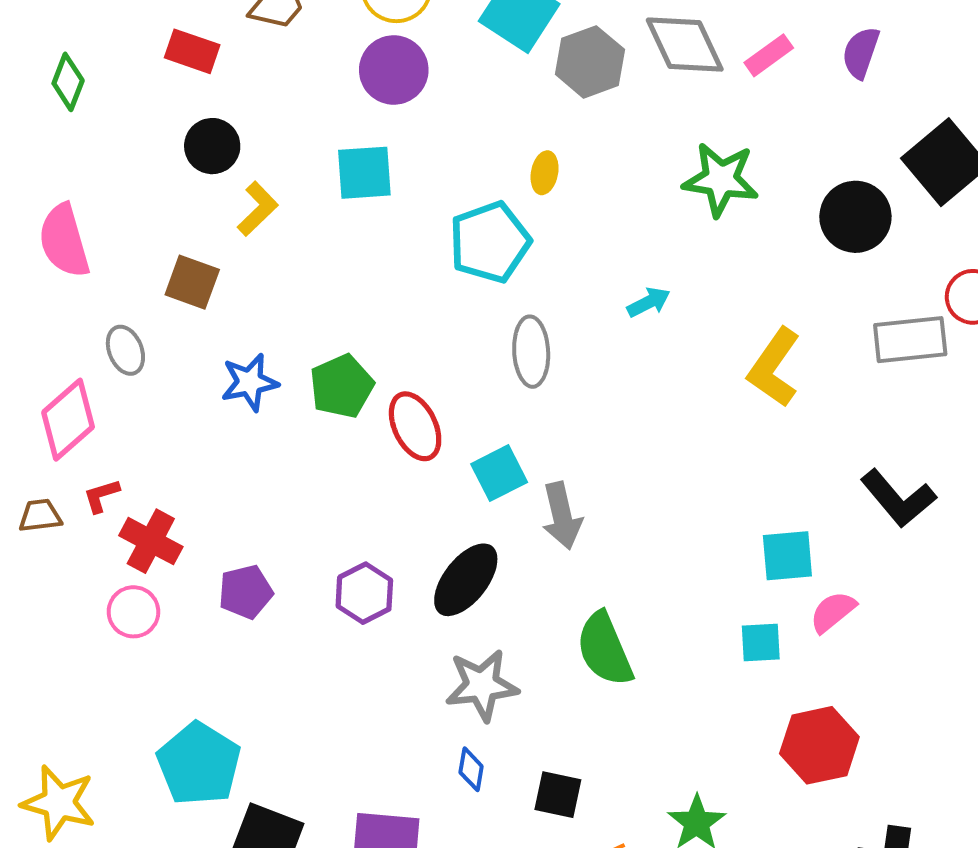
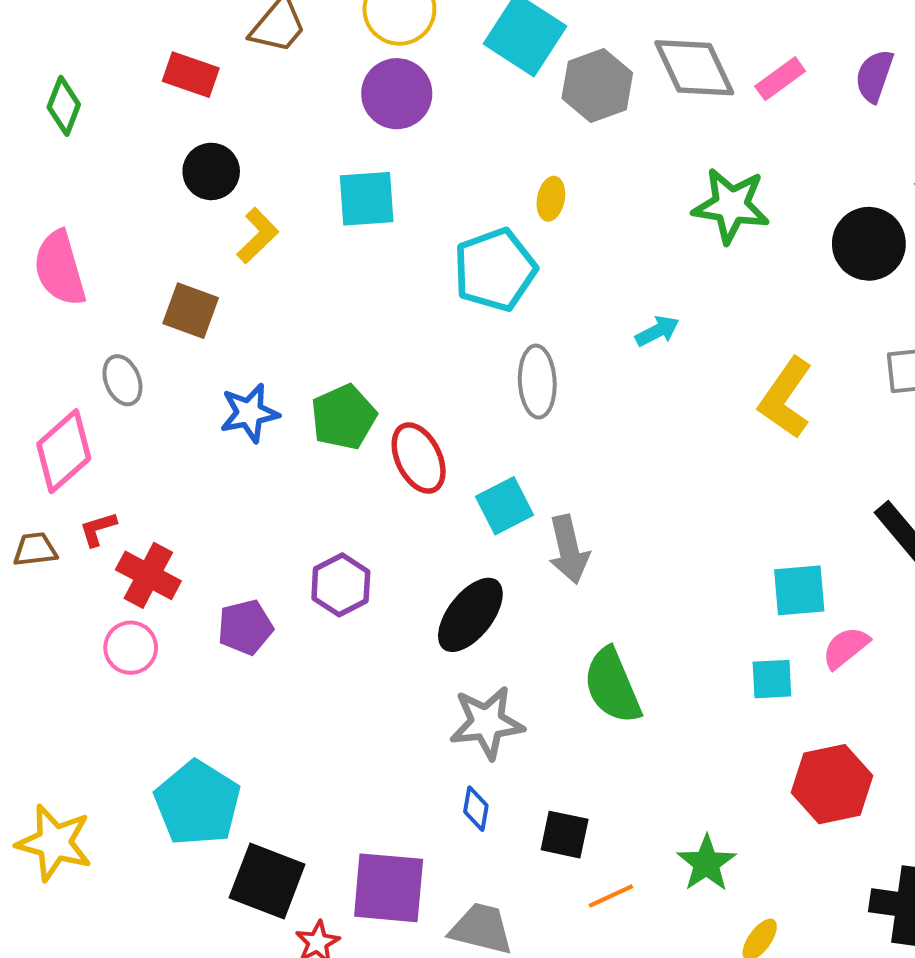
purple hexagon: (364, 593) -> (341, 585), moved

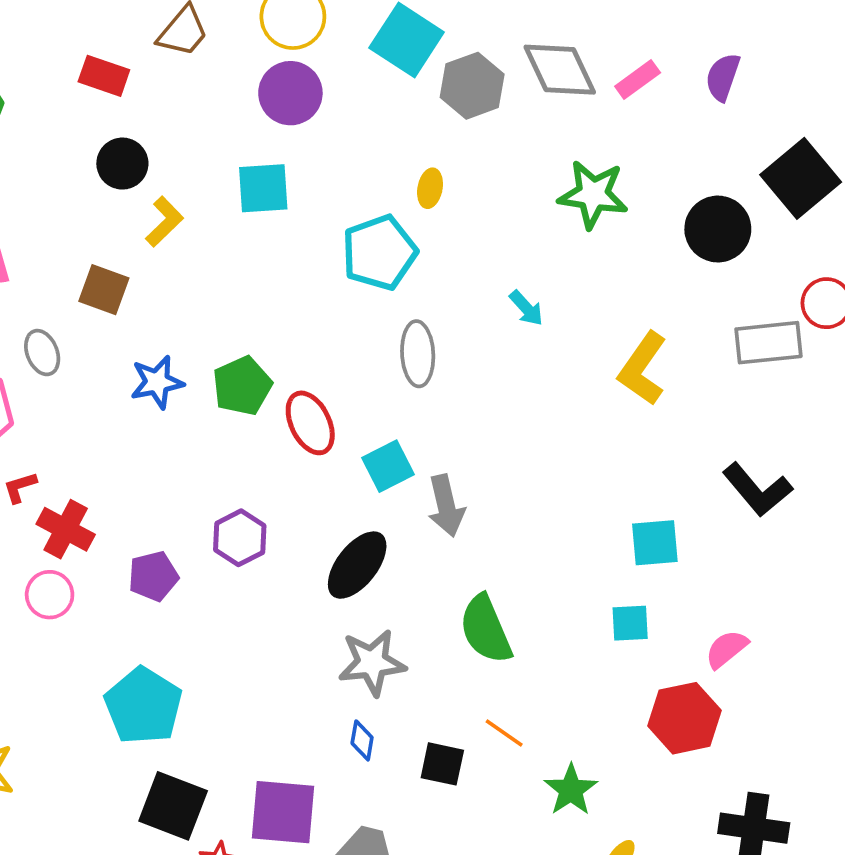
cyan arrow: (657, 331) -> (526, 308), turned 75
pink semicircle: (846, 648) -> (726, 649), moved
cyan pentagon: (198, 803) -> (143, 706), moved
orange line: (611, 896) -> (504, 733), moved, turned 60

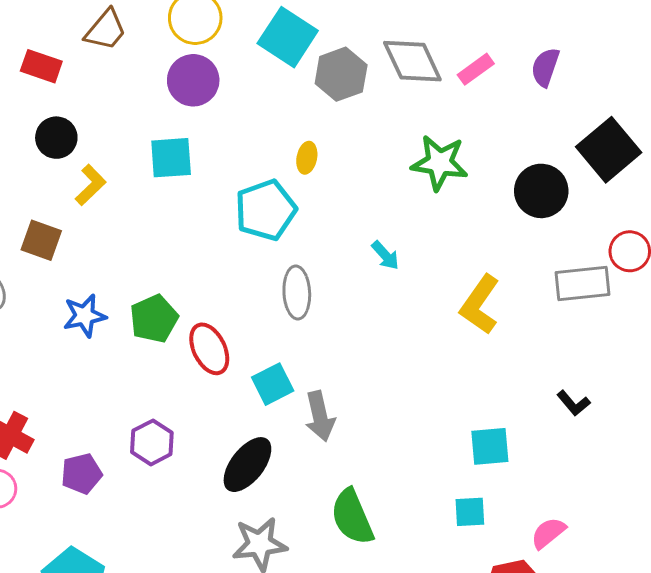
black L-shape: (757, 490) -> (573, 403), size x0.6

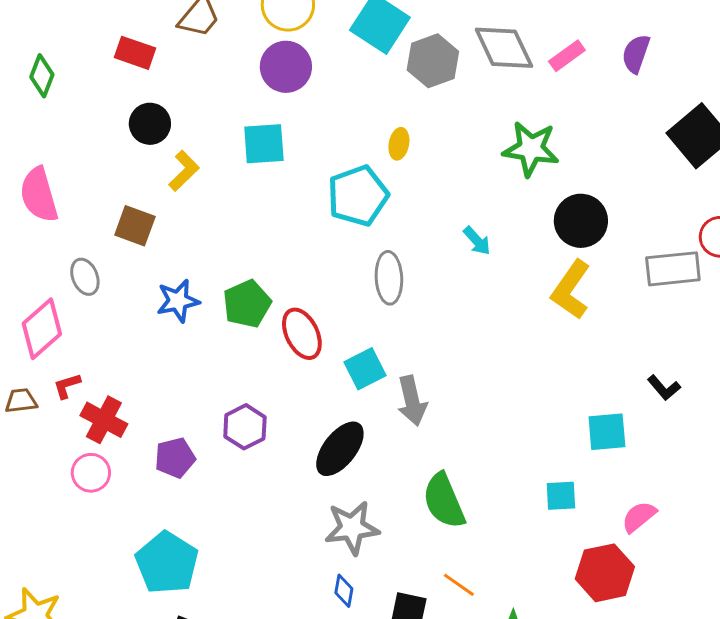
black circle: (541, 191) -> (581, 221), moved
cyan square: (490, 446) -> (607, 432), moved

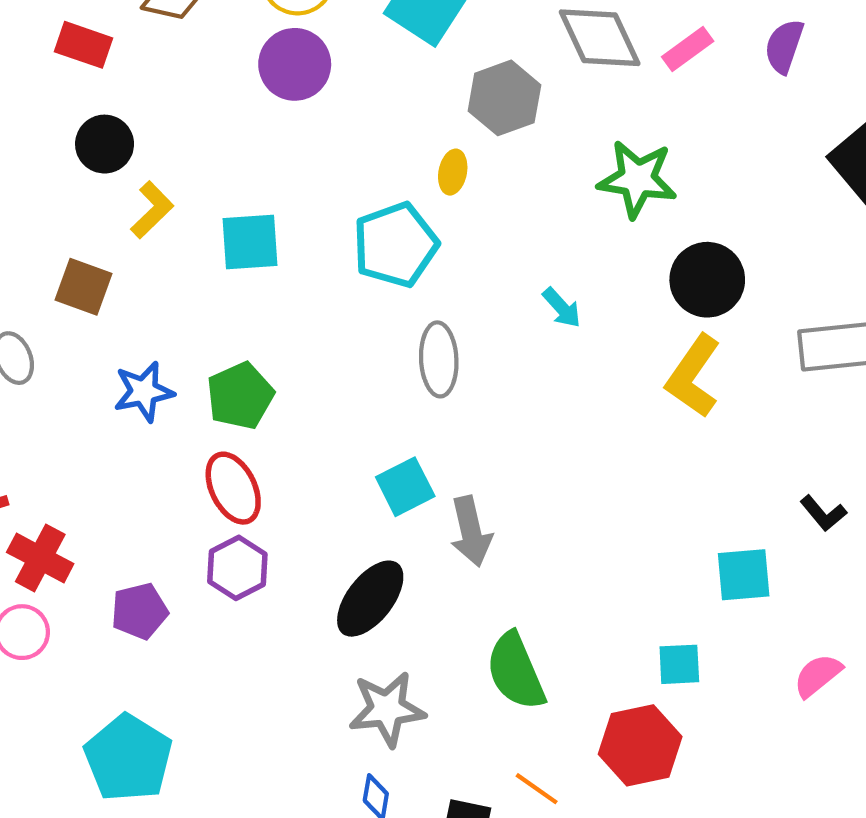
gray hexagon: (433, 61) -> (504, 98), moved
cyan square: (264, 144) -> (250, 242), moved
red ellipse: (302, 334) -> (233, 488), moved
pink semicircle: (639, 517) -> (818, 675), moved
red hexagon: (605, 573) -> (640, 745), moved

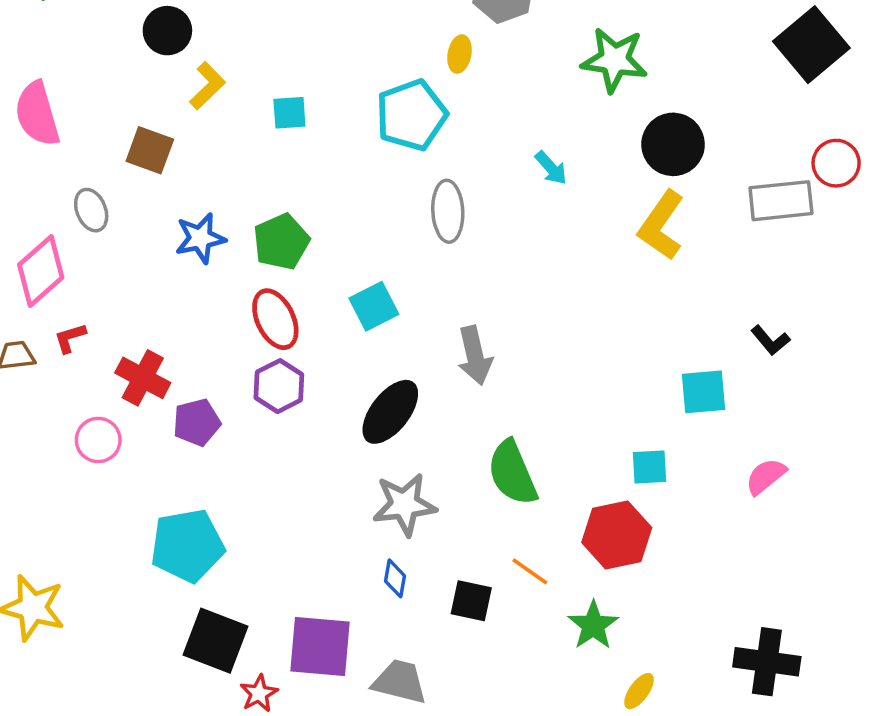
cyan square: (250, 242) -> (289, 113), size x0.7
cyan square: (405, 487) -> (374, 306), moved
red cross: (40, 558) -> (143, 378), moved
cyan pentagon: (128, 758) -> (187, 546), turned 30

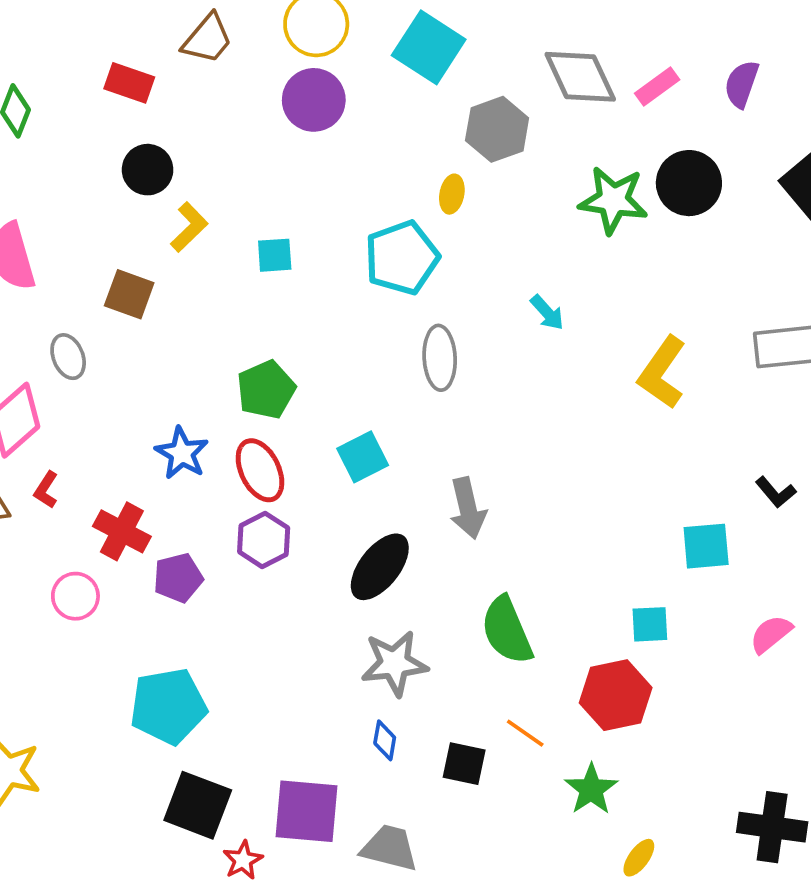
black circle: (673, 144) -> (689, 183), moved
blue star: (200, 238) -> (182, 453), moved, turned -30
red L-shape: (70, 338) -> (46, 490), turned -40

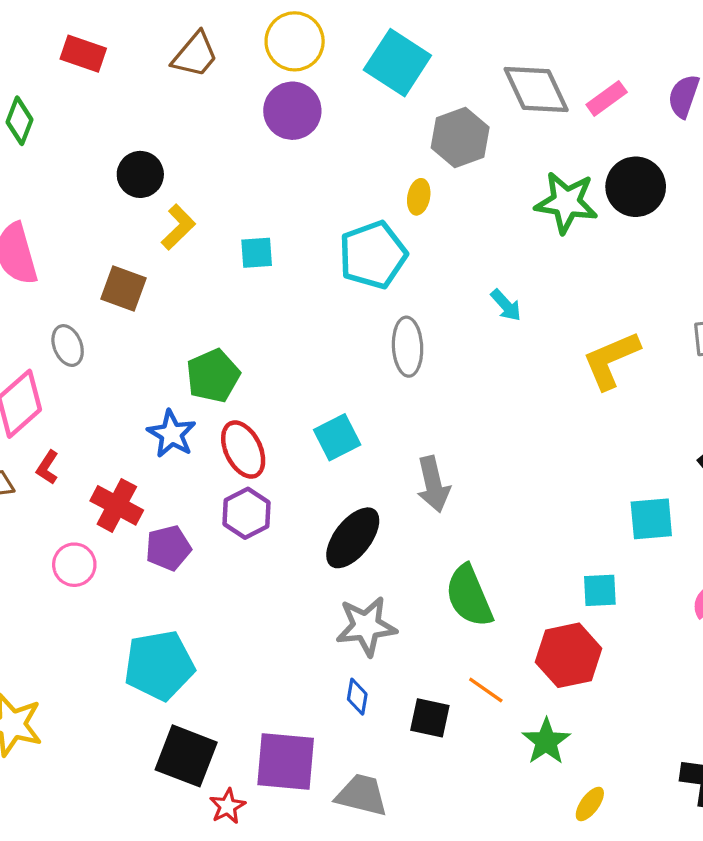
red rectangle: (129, 83) -> (83, 54), moved
yellow L-shape: (662, 372) -> (611, 360), turned 32
green pentagon: (266, 390) -> (213, 376), moved

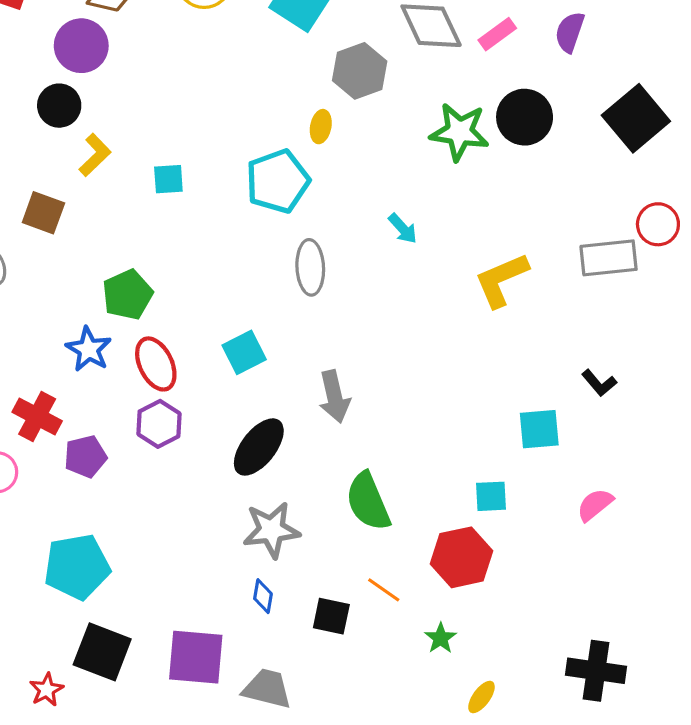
purple circle: (292, 111) -> (81, 46), moved
green star: (546, 741) -> (441, 638), size x0.7
red star: (228, 806) -> (47, 690), moved

